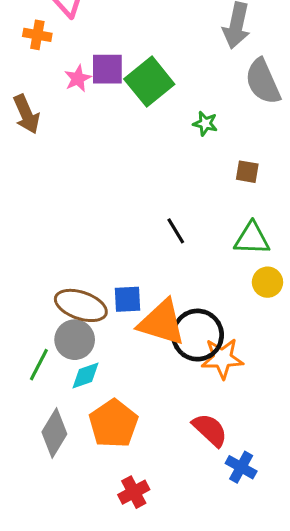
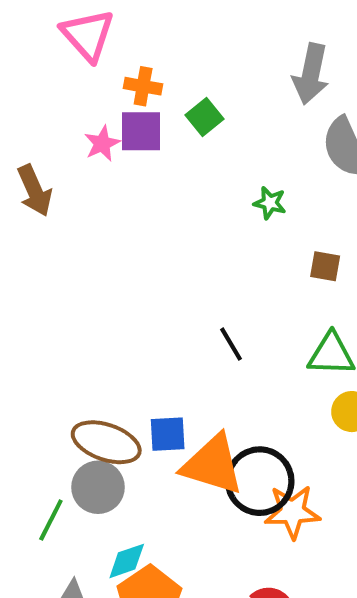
orange cross: (37, 35) -> (143, 86), moved
green square: (149, 82) -> (204, 117), moved, size x0.6
cyan diamond: (86, 375) -> (127, 561), moved

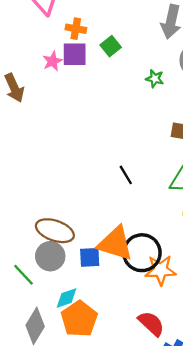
green star: (270, 203) -> (155, 79), moved
blue square: (168, 434) -> (90, 257), moved
green line: (51, 520) -> (24, 275), turned -70

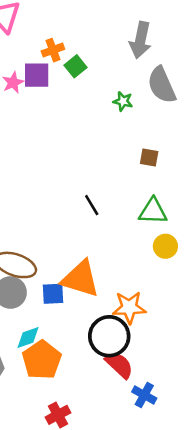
orange cross: (76, 29) -> (53, 50), moved, turned -30
black circle: (142, 253) -> (109, 336), moved

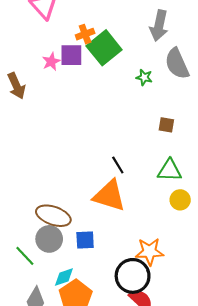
green square: (75, 66) -> (104, 48), size x1.8
orange triangle: (80, 279) -> (109, 196), moved

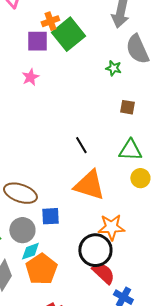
pink star: (51, 62) -> (30, 77), moved
green star: (144, 77) -> (113, 68), moved
orange triangle: (109, 196) -> (89, 185), moved
gray circle: (49, 239) -> (22, 230), moved

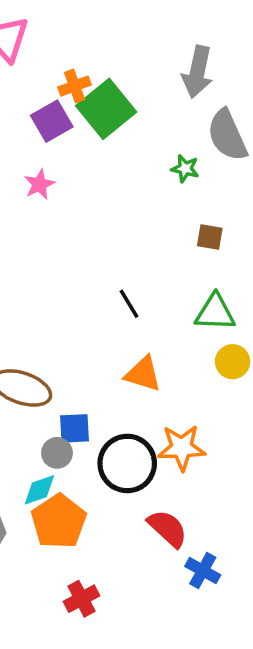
purple square: (37, 41) -> (52, 121), turned -30
orange triangle: (89, 185) -> (143, 374), size x0.7
gray circle: (22, 230) -> (57, 453), moved, size x0.7
black circle: (95, 250) -> (127, 463), moved

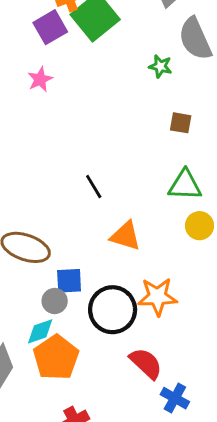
black line: (129, 304) -> (94, 187), moved

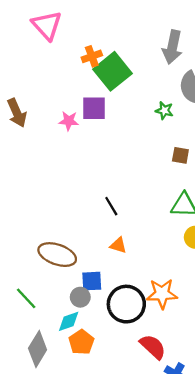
purple square: (50, 27) -> (94, 108), moved, turned 30
pink star: (40, 79) -> (69, 121), turned 30
orange triangle: (126, 236) -> (118, 245), moved, size x0.7
orange pentagon: (56, 358) -> (81, 342), size x0.7

